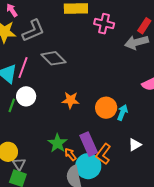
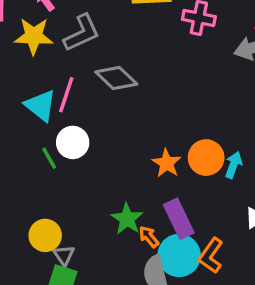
orange star: (70, 100) -> (167, 163), moved, turned 30
green line: (12, 105) -> (49, 158), turned -48
orange L-shape: (103, 154) -> (211, 256), moved

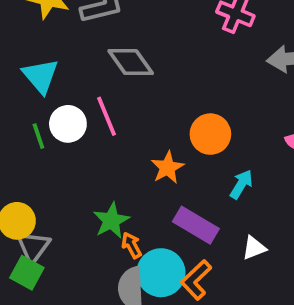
pink line: (66, 95) -> (106, 116), moved, turned -52
orange circle: (206, 158) -> (210, 134), moved
purple rectangle: (179, 219) -> (196, 225), moved, turned -45
gray triangle: (64, 255) -> (33, 247), size x1.4

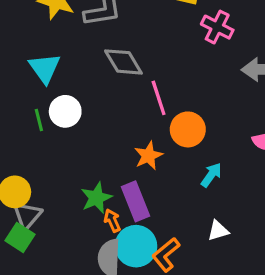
pink line: (106, 116) -> (159, 98), moved
purple rectangle: (196, 225) -> (136, 201), moved, turned 33

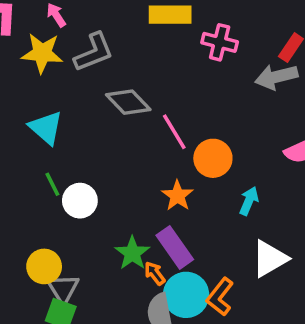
white circle: (65, 111) -> (80, 201), moved
white triangle: (218, 231) -> (270, 259), size x1.6

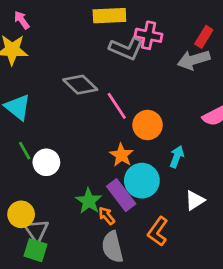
gray L-shape: (94, 52) -> (126, 48), moved, turned 48
white triangle: (270, 259) -> (195, 200), size x0.7
cyan circle: (186, 295) -> (142, 181), moved

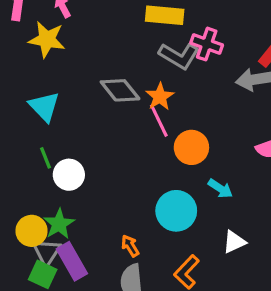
orange star: (121, 155) -> (160, 97), moved
cyan arrow: (177, 157) -> (220, 189), turned 95
purple rectangle: (121, 195) -> (72, 261), moved
green star: (89, 201) -> (59, 224), moved

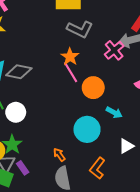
pink cross: (207, 44) -> (114, 50), moved, turned 36
gray diamond: (120, 90) -> (19, 72), moved, turned -35
purple rectangle: (72, 261) -> (23, 168), size x0.6

